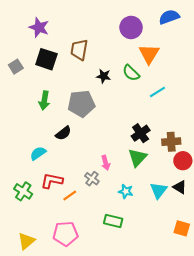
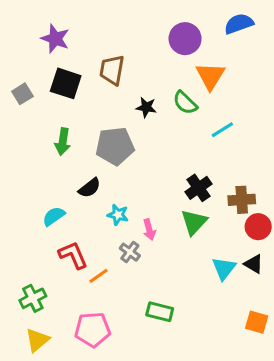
red L-shape: (52, 181) -> (73, 255), turned 55
green cross: (23, 191) -> (33, 298), moved, turned 30
cyan star: (126, 191) -> (118, 215), moved

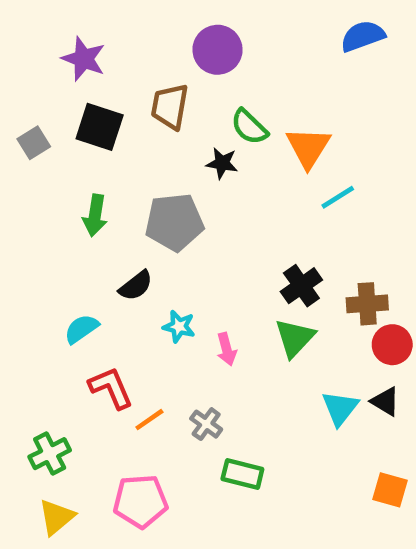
purple circle: (185, 39) -> (218, 50), moved
orange triangle: (210, 76) -> (308, 147), moved
green semicircle: (185, 103) -> (249, 127), moved
gray cross: (130, 252) -> (206, 424), moved

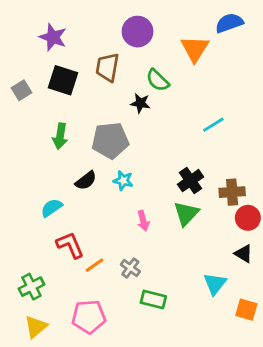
orange triangle: (308, 147) -> (195, 49), moved
cyan star: (179, 327) -> (123, 181), moved
cyan triangle: (340, 408) -> (215, 284), moved

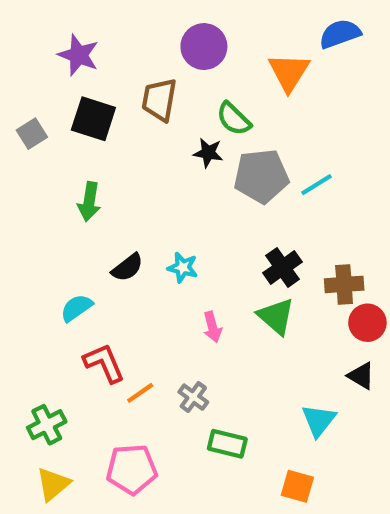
gray pentagon: (110, 140) -> (261, 176), moved
green triangle: (186, 214) -> (276, 316), turned -32
orange square: (246, 310) -> (297, 486), moved

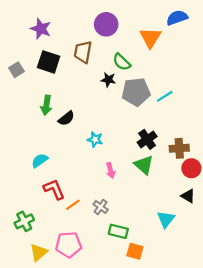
black semicircle: (127, 267) -> (66, 118), moved
yellow triangle: (53, 484) -> (39, 252), moved
orange square: (297, 486) -> (135, 251), moved

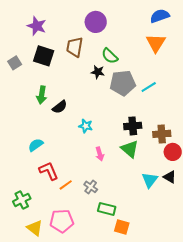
orange triangle: (150, 38) -> (156, 43), moved
black cross: (147, 139) -> (133, 126), turned 30
cyan triangle: (166, 219) -> (150, 180), moved
yellow triangle: (39, 252) -> (35, 228), turned -42

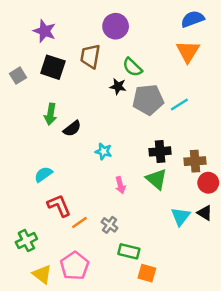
pink pentagon: (62, 221) -> (75, 266), turned -30

